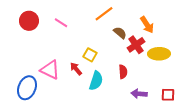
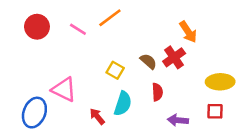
orange line: (104, 14) -> (110, 18), moved
brown semicircle: (120, 33) -> (148, 61), moved
yellow ellipse: (159, 54) -> (220, 82), moved
red arrow: (76, 69) -> (97, 116), moved
red square: (168, 95) -> (215, 111), moved

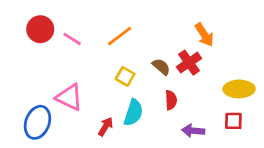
orange line: (110, 18) -> (119, 36), moved
pink line: (78, 29) -> (72, 39), moved
red arrow: (97, 116) -> (106, 127), turned 72

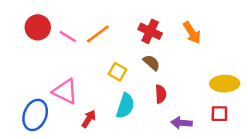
orange line: (119, 36) -> (98, 34), moved
red cross: (189, 63) -> (150, 31), moved, turned -30
red arrow: (106, 127) -> (89, 119), moved

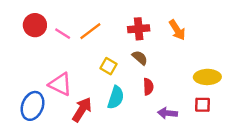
red cross: (150, 31) -> (139, 29), turned -30
red arrow: (89, 119) -> (82, 110), size x1.5

